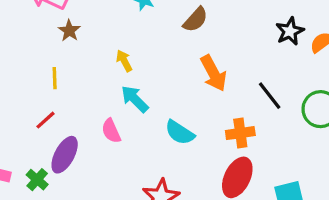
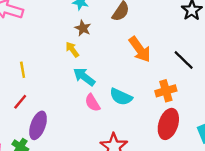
brown star: (69, 31) -> (83, 28), moved
pink semicircle: (111, 131) -> (92, 103), moved

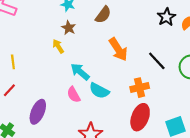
cyan arrow: (84, 77) -> (80, 72), moved
purple ellipse: (38, 125) -> (38, 112), moved

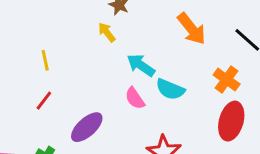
orange cross: (140, 88) -> (227, 80), turned -36
purple ellipse: (38, 112) -> (87, 127), turned 30

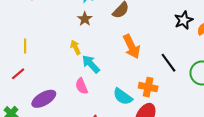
yellow arrow: (107, 32) -> (75, 47), moved
orange cross: (227, 80) -> (148, 87), turned -36
cyan semicircle: (170, 89) -> (123, 97), moved

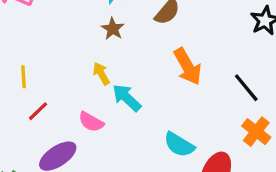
red line: (18, 74) -> (38, 111), moved
pink semicircle: (82, 86) -> (91, 122), moved, turned -35
orange cross: (148, 87) -> (256, 132), moved, turned 30

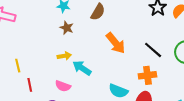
yellow arrow: (101, 74) -> (64, 56), turned 120
red line: (38, 111) -> (30, 85), turned -48
orange cross: (256, 132) -> (147, 75), moved, turned -36

